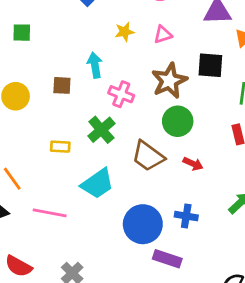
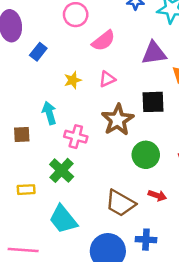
green circle: (178, 121) -> (146, 155), moved
brown trapezoid: (148, 156) -> (120, 203), moved
red arrow: (193, 164) -> (157, 196), moved
cyan trapezoid: (97, 184) -> (63, 219), turned 92

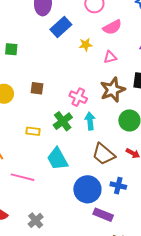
blue rectangle: (38, 52) -> (61, 27), size x1.5
yellow star: (73, 80) -> (86, 45), moved
cyan arrow: (49, 113) -> (90, 121), moved

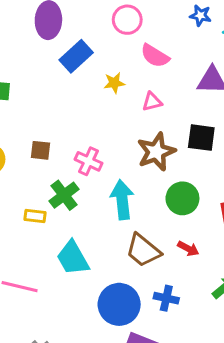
pink semicircle: (112, 27) -> (155, 56), turned 60
pink cross: (78, 97) -> (89, 161), moved
green cross: (63, 121) -> (64, 195), moved
cyan arrow: (90, 121) -> (122, 200), size x1.4

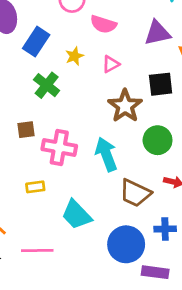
pink cross: (89, 161) -> (59, 147), moved, size x1.4
green cross: (64, 195) -> (47, 85), moved

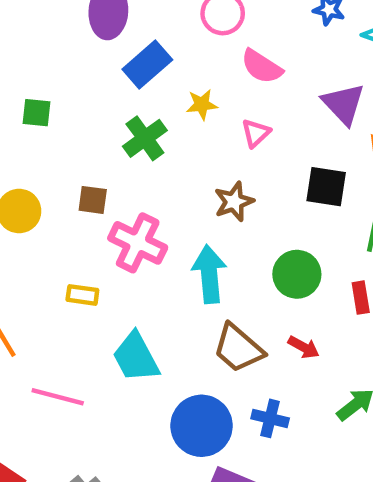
purple triangle: (157, 33) -> (343, 104), turned 44
pink triangle: (111, 64) -> (256, 133), turned -30
brown star: (125, 106) -> (234, 202), moved, size x0.7

